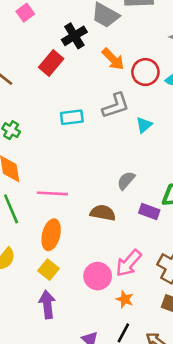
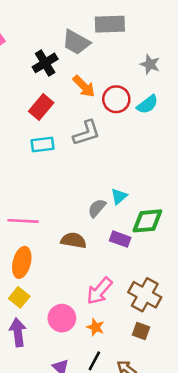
red rectangle: (51, 63) -> (41, 107), moved
cyan triangle: (144, 125) -> (119, 196), moved
pink circle: (98, 276) -> (62, 318), moved

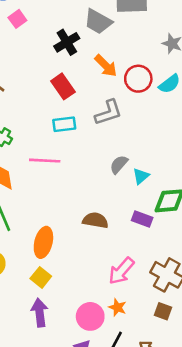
red rectangle: (41, 107) -> (63, 86), turned -75
gray semicircle: (97, 208) -> (119, 164), moved
pink line: (23, 221) -> (45, 161), moved
pink circle: (62, 318) -> (90, 316), moved

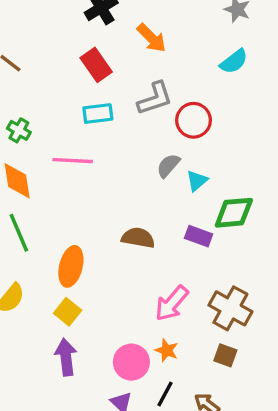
red circle: (138, 79) -> (194, 120), moved

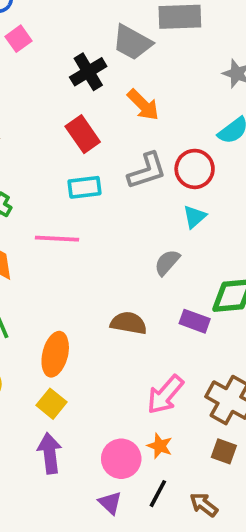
red circle: (194, 120) -> (195, 169), moved
gray semicircle: (168, 166) -> (167, 262), moved
cyan triangle: (197, 181) -> (195, 217), moved

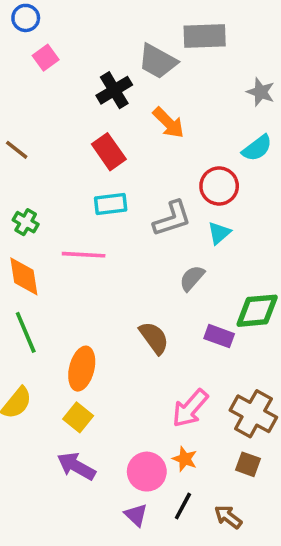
gray L-shape: (147, 171) -> (172, 219), moved
brown semicircle: (129, 323) -> (154, 338), turned 44
purple arrow: (50, 453) -> (76, 466), turned -54

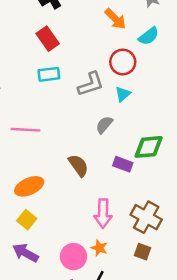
orange arrow: (168, 123) -> (115, 19), moved
pink line: (84, 255) -> (25, 130), moved
orange ellipse: (82, 369) -> (29, 186), turned 52
pink arrow: (190, 408) -> (103, 213), turned -40

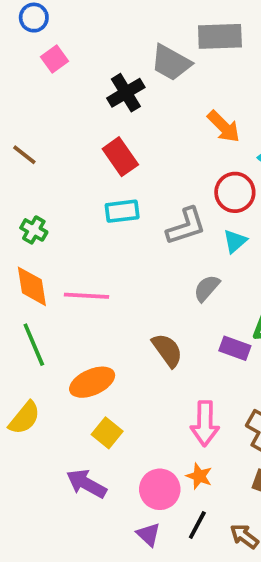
yellow square: (27, 220) -> (107, 433), moved

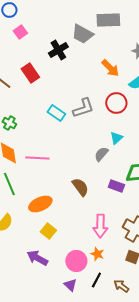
red rectangle: (120, 157) -> (30, 73), moved
cyan rectangle: (122, 211) -> (56, 113), turned 42
gray L-shape: (186, 226) -> (83, 108), moved
cyan triangle: (235, 241) -> (116, 138), moved

